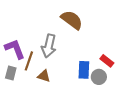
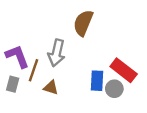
brown semicircle: (72, 20) -> (83, 23), turned -105
red rectangle: (107, 61) -> (124, 70), size x1.6

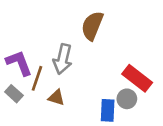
blue rectangle: (97, 81) -> (108, 110), moved
gray rectangle: (13, 84) -> (14, 94), turned -63

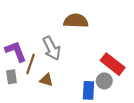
brown semicircle: (92, 26) -> (76, 21), turned 70
gray arrow: (63, 59) -> (52, 48), turned -40
gray rectangle: (14, 94) -> (12, 77), turned 40

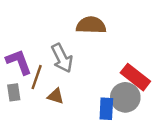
gray circle: (104, 81) -> (125, 97), size x1.5

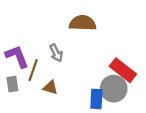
gray arrow: (62, 58) -> (56, 53), size x0.7

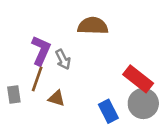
purple L-shape: (17, 56) -> (41, 50), moved, turned 45
gray circle: (114, 89) -> (143, 104), moved
blue rectangle: (96, 99) -> (108, 111), turned -30

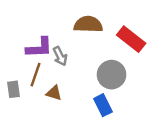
purple L-shape: (41, 50) -> (39, 48), turned 64
red rectangle: (138, 79) -> (131, 39), moved
gray circle: (143, 104) -> (112, 75), moved

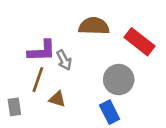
gray rectangle: (13, 89) -> (14, 107), moved

